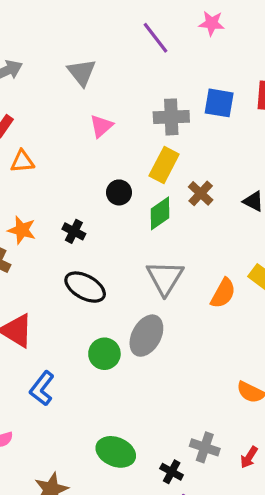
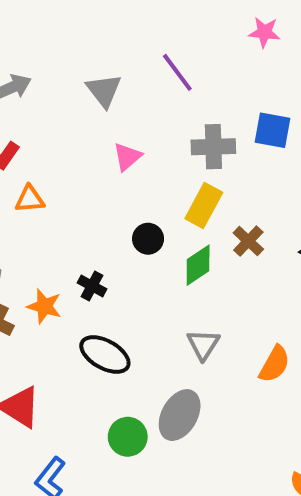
purple line: (155, 38) -> (177, 72), moved
orange star: (22, 230) -> (44, 306), moved
gray triangle: (165, 278) -> (203, 344), size x0.7

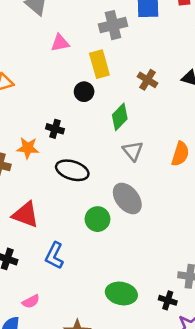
pink triangle: (127, 157) -> (60, 43), turned 42
yellow rectangle: (204, 206) -> (99, 64), moved, turned -32
green diamond: (198, 265) -> (120, 117), moved
gray ellipse: (180, 415) -> (127, 198), turned -56

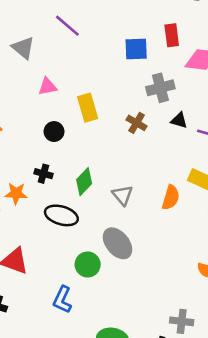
gray cross: (113, 25) -> (160, 88), moved
black circle: (84, 92) -> (54, 132), moved
green diamond: (120, 117) -> (84, 182), moved
blue L-shape: (54, 256) -> (62, 300), moved

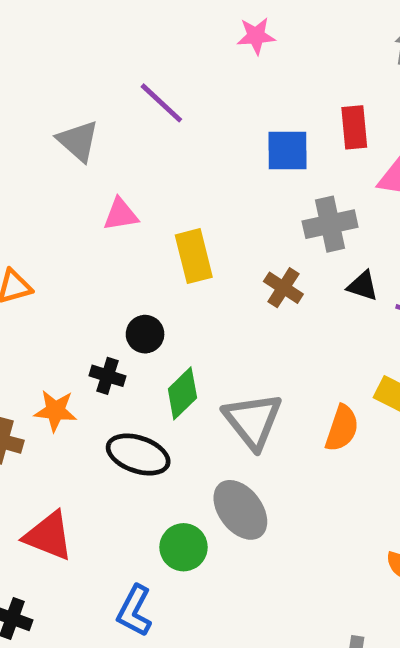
black circle: (54, 132) -> (145, 334), moved
gray triangle: (123, 195) -> (253, 421), size x1.5

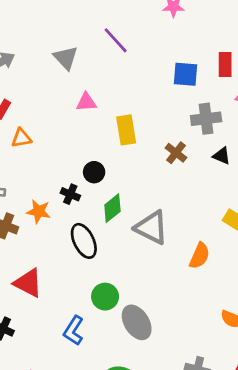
gray triangle: (253, 421) -> (151, 228), turned -30
orange semicircle: (342, 428) -> (200, 256), moved
black ellipse: (138, 454) -> (84, 241), turned 40
gray ellipse: (240, 510) -> (137, 322), moved

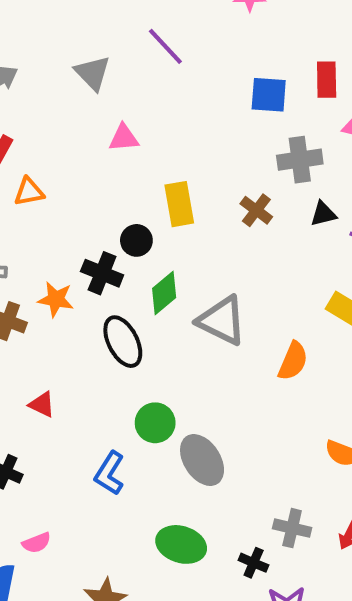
yellow rectangle: (126, 130) -> (179, 204), moved
black triangle: (222, 156) -> (323, 214), turned -36
black cross: (70, 194) -> (102, 273), size x1.4
red triangle: (28, 283) -> (42, 404), size x0.6

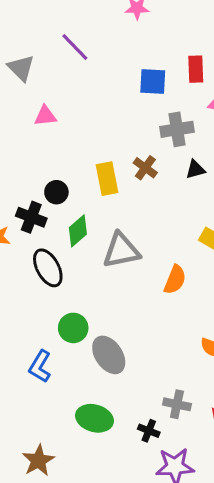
yellow rectangle: (179, 204) -> (107, 179), moved
gray triangle: (222, 320) -> (121, 251), turned -36

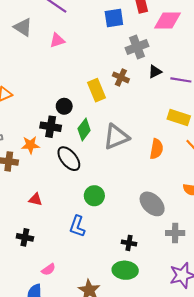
pink triangle: (45, 116) -> (57, 40), moved
gray ellipse: (109, 355) -> (152, 204), moved
green ellipse: (94, 418) -> (125, 270), moved
black cross: (149, 431) -> (129, 243), moved

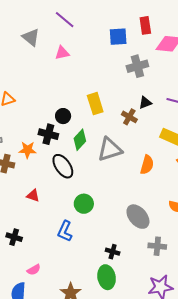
black triangle: (155, 72) -> (145, 103), moved
brown cross: (121, 77) -> (129, 117), moved
red triangle: (35, 199) -> (33, 196), moved
green ellipse: (125, 270) -> (107, 277), turned 70

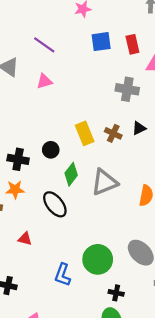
blue square: (118, 37) -> (101, 42), moved
gray cross: (137, 66) -> (127, 89), turned 30
brown cross: (129, 117) -> (113, 133), moved
black cross: (48, 134) -> (18, 159), moved
green circle: (84, 204) -> (98, 259), moved, size x1.4

